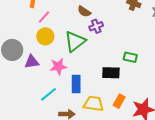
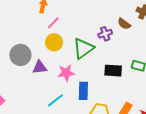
brown semicircle: (84, 11) -> (124, 24), moved
black rectangle: (111, 73) -> (113, 71), moved

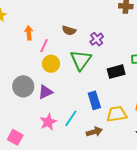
brown semicircle: (124, 24) -> (69, 30), moved
pink star: (66, 73) -> (48, 122), moved

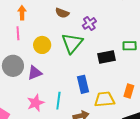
pink line: (44, 46) -> (18, 33), moved, turned -32
cyan line: (71, 118) -> (58, 101), turned -30

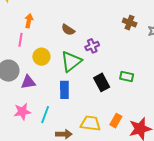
black rectangle: (107, 57) -> (102, 82), turned 60
blue rectangle: (83, 84) -> (64, 90), moved

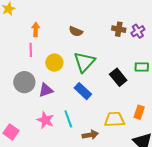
brown cross: (130, 23) -> (119, 29), moved
purple cross: (92, 46) -> (138, 31), moved
blue rectangle: (64, 90) -> (83, 91), turned -36
pink star: (22, 112) -> (45, 120), turned -30
cyan line: (45, 115) -> (68, 119), turned -30

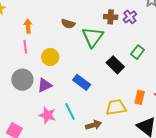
green triangle: (84, 62) -> (93, 37), moved
green rectangle: (142, 67) -> (138, 52), turned -48

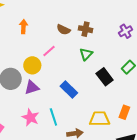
brown cross: (111, 17) -> (85, 29), moved
green triangle: (93, 37) -> (86, 54), moved, size x0.6
pink line: (25, 47) -> (49, 51), moved, turned 48
yellow circle: (50, 57) -> (32, 65), moved

